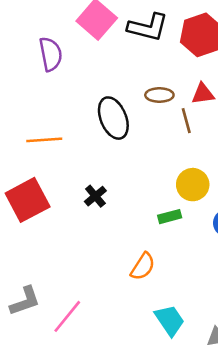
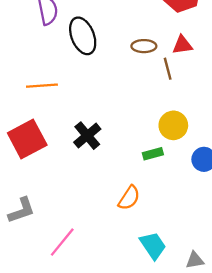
black ellipse: (113, 118) -> (83, 36), moved
black cross: (95, 196) -> (87, 136), size x1.4
gray L-shape: (25, 301) -> (22, 210), moved

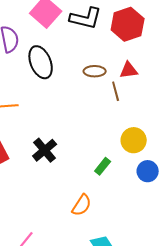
yellow circle: (173, 125) -> (134, 140), moved
green rectangle: (153, 154) -> (103, 166), turned -36

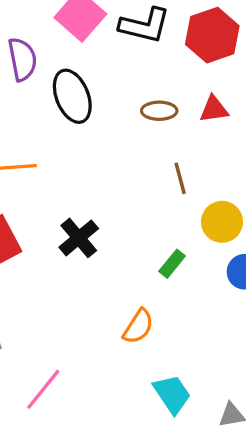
brown line: (116, 91) -> (180, 178), moved

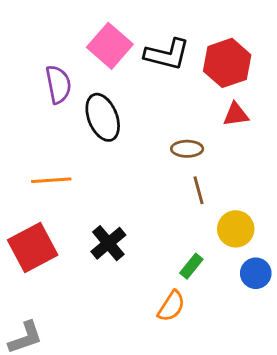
red triangle: (214, 109) -> (236, 114), moved
brown ellipse: (159, 111) -> (187, 149), moved
orange semicircle: (138, 326) -> (171, 306), moved

